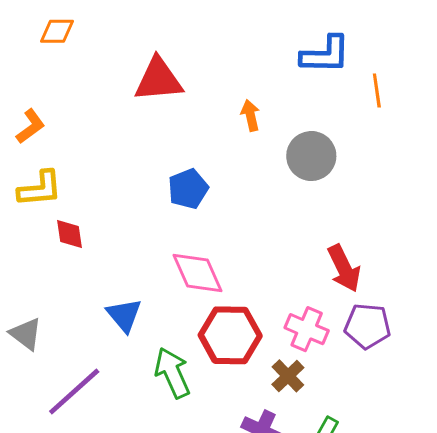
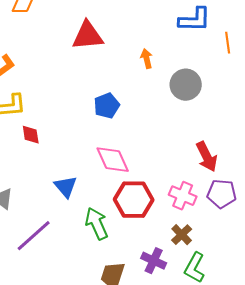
brown cross: (288, 376) -> (182, 235), moved

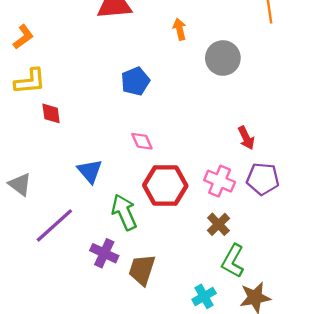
red arrow: (207, 157) -> (246, 138), size x0.7
pink diamond: (113, 160) -> (142, 141), size x0.6
purple cross: (154, 261) -> (104, 253), moved

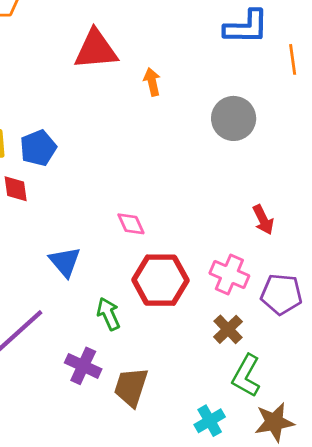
orange arrow: (180, 29) -> (152, 82), moved
blue pentagon: (135, 81) -> (38, 148), moved
purple pentagon: (263, 179) -> (281, 294), moved
green arrow: (124, 212) -> (108, 314), size x0.7

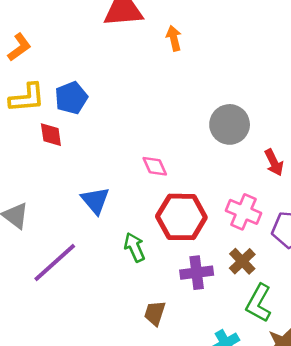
gray circle: (234, 118) -> (230, 124), moved
purple cross: (83, 366) -> (197, 273), moved, turned -32
brown trapezoid: (131, 387) -> (155, 313), size x0.7

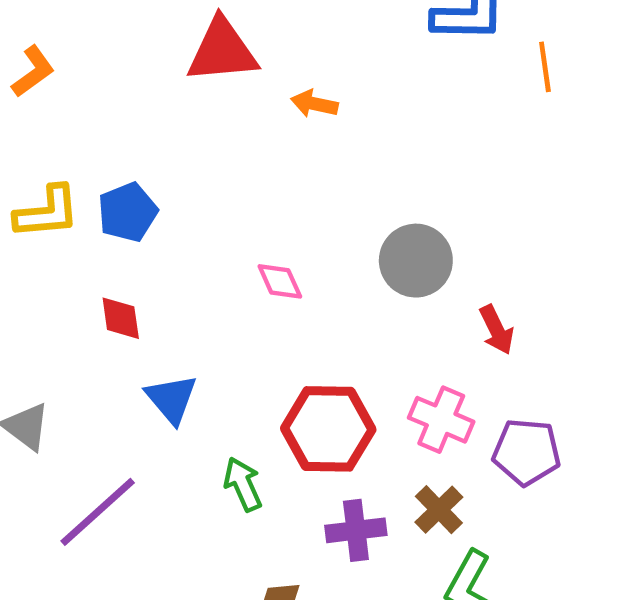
orange arrow: (174, 38) -> (314, 104), turned -65
orange L-shape: (19, 47) -> (33, 71), moved
red diamond: (51, 135) -> (121, 318), moved
pink diamond: (155, 166) -> (280, 281), moved

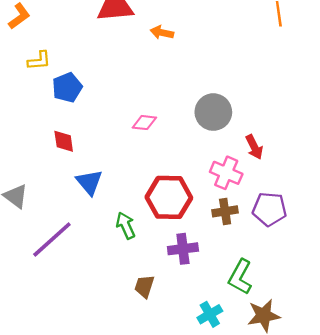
yellow L-shape: (47, 212) -> (39, 61), moved, size x0.7
pink diamond: (280, 281) -> (144, 123), turned -60
pink cross: (441, 420) -> (226, 173), moved
brown cross: (439, 510) -> (225, 211), moved, turned 35

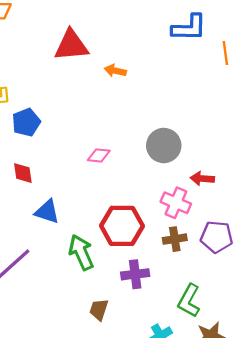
red arrow: (254, 147) -> (202, 179), turned 120
blue triangle: (89, 182) -> (47, 212), turned -32
green arrow: (126, 225) -> (81, 252), size x1.4

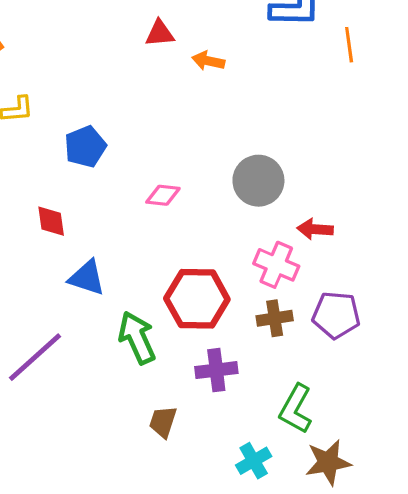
red triangle: (71, 45) -> (160, 33), moved, size x0.6
orange arrow: (115, 71) -> (208, 61), moved
blue pentagon: (26, 122) -> (85, 147), moved

